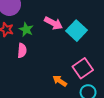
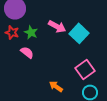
pink semicircle: (22, 50) -> (27, 52), turned -56
orange arrow: (60, 81) -> (56, 86), moved

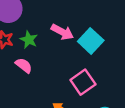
pink square: (85, 69) -> (83, 82), moved

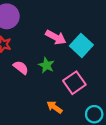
green star: (29, 40) -> (46, 65), moved

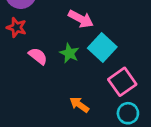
cyan square: (81, 45) -> (102, 47), moved
pink square: (74, 83) -> (122, 82), moved

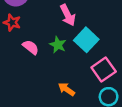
pink arrow: (81, 19) -> (68, 15), turned 35

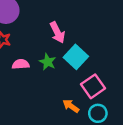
pink semicircle: (31, 47) -> (21, 64), turned -42
orange arrow: (66, 89) -> (71, 106), moved

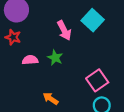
cyan square: (76, 57) -> (93, 20), moved
orange arrow: (71, 106) -> (51, 99), moved

